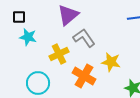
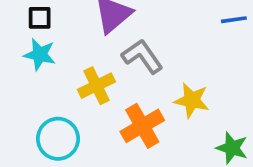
black square: (19, 17) -> (40, 18), moved
orange cross: (84, 76) -> (142, 126), turned 30

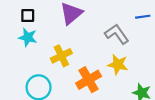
gray L-shape: (142, 56) -> (117, 34), moved

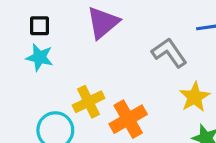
yellow cross: (61, 56) -> (89, 102), moved
yellow star: (118, 64) -> (195, 97), moved, turned 30

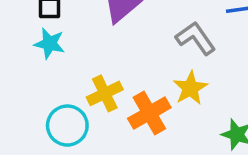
yellow star: (195, 97) -> (190, 88), moved

